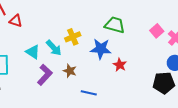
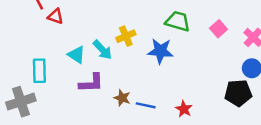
pink square: (157, 31) -> (218, 29), moved
red star: (120, 65) -> (184, 109), moved
brown star: (70, 71) -> (122, 98), moved
purple L-shape: (45, 75) -> (91, 83), turned 45

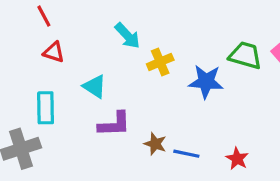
red triangle: (55, 16) -> (54, 52), moved
green trapezoid: (178, 21) -> (245, 55), moved
cyan arrow: (102, 50) -> (127, 36), moved

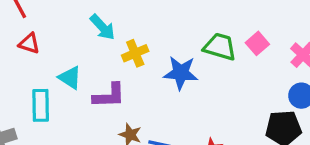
cyan rectangle: (46, 108) -> (41, 105), moved
purple L-shape: (114, 124) -> (109, 96), moved

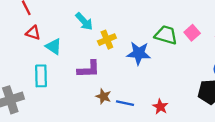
cyan triangle: (70, 78) -> (54, 46), moved

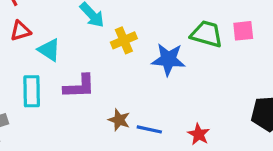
red triangle: (33, 33) -> (20, 31), turned -35
pink square: (192, 33) -> (243, 31), turned 35
purple L-shape: (89, 69) -> (79, 86), moved

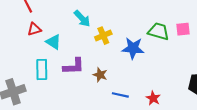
brown star: (119, 120) -> (100, 75), moved

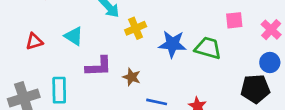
red triangle: (34, 29) -> (34, 41), moved
green trapezoid: (159, 31) -> (208, 48), moved
cyan rectangle: (42, 69) -> (59, 90), moved

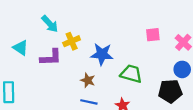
green trapezoid: (208, 48) -> (131, 74), moved
purple L-shape: (99, 66) -> (51, 57), moved
brown star: (132, 77) -> (88, 80), moved

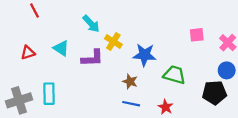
yellow cross: (72, 41) -> (113, 42), turned -35

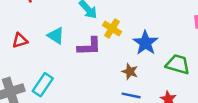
blue star: (144, 55) -> (145, 43), turned 30
cyan rectangle: (49, 94) -> (43, 85), turned 35

